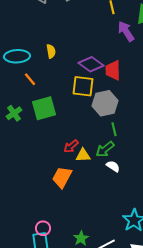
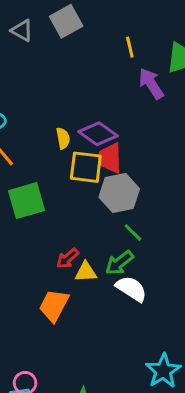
yellow semicircle: (51, 51) -> (63, 138), moved
red trapezoid: (113, 70) -> (110, 158), moved
green line: (114, 129) -> (133, 232), turned -32
white semicircle: (113, 166) -> (131, 289), size x1.5

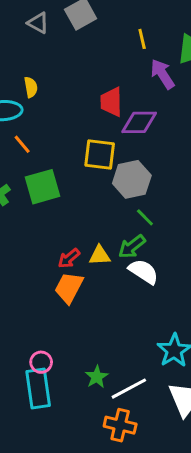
purple diamond: (98, 134) -> (139, 122), moved, turned -36
yellow semicircle: (63, 138) -> (31, 87), moved
red trapezoid: (110, 158) -> (111, 102), moved
red arrow: (68, 258) -> (69, 258), moved

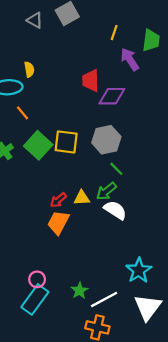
yellow line: (142, 39) -> (114, 33), turned 32
yellow square: (100, 154) -> (66, 142), moved
green square: (43, 187) -> (38, 145), turned -32
cyan rectangle: (38, 389) -> (35, 299), turned 44

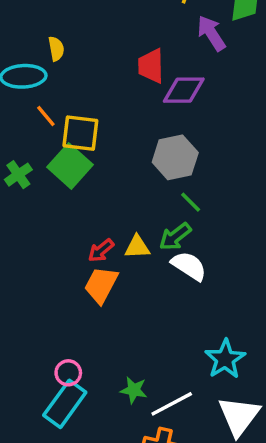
yellow square: (66, 142) -> (80, 133), moved
green star: (80, 291) -> (134, 390), turned -30

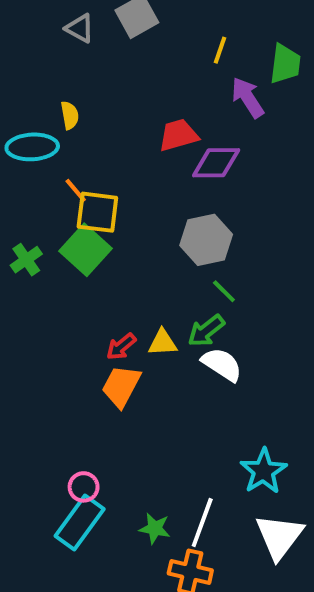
red trapezoid: (151, 66) -> (178, 135), turned 75
orange line: (46, 116) -> (76, 190), moved
green star: (134, 390) -> (155, 528), moved
white line: (172, 404) -> (202, 523), turned -42

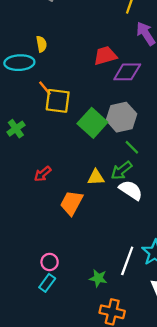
green square: (86, 250) -> (92, 123), moved
red arrow: (121, 347) -> (43, 174), moved
cyan rectangle: (80, 523) -> (47, 283), size x0.6
white line: (202, 523) -> (127, 261), moved
green star: (155, 528) -> (98, 278), moved

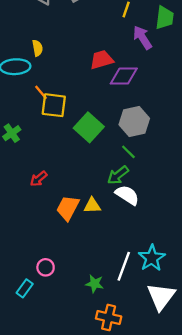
gray hexagon: (121, 117) -> (134, 122), moved
yellow triangle: (96, 177) -> (92, 206), moved
cyan rectangle: (47, 283) -> (25, 288), moved

